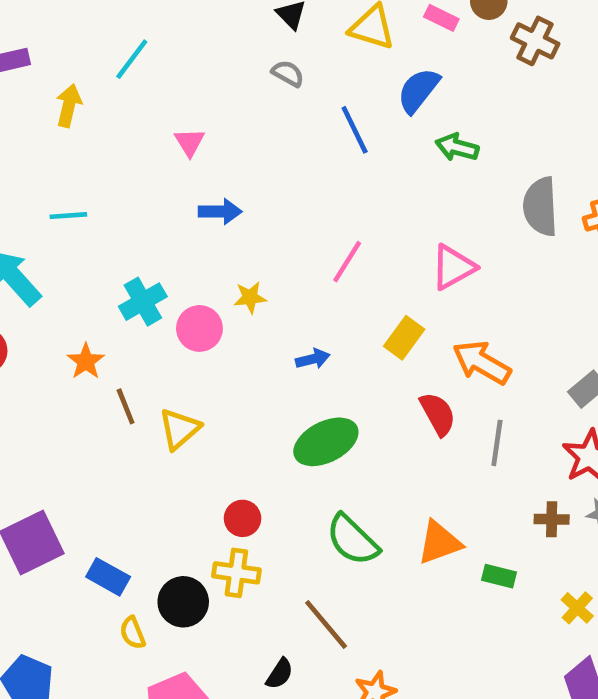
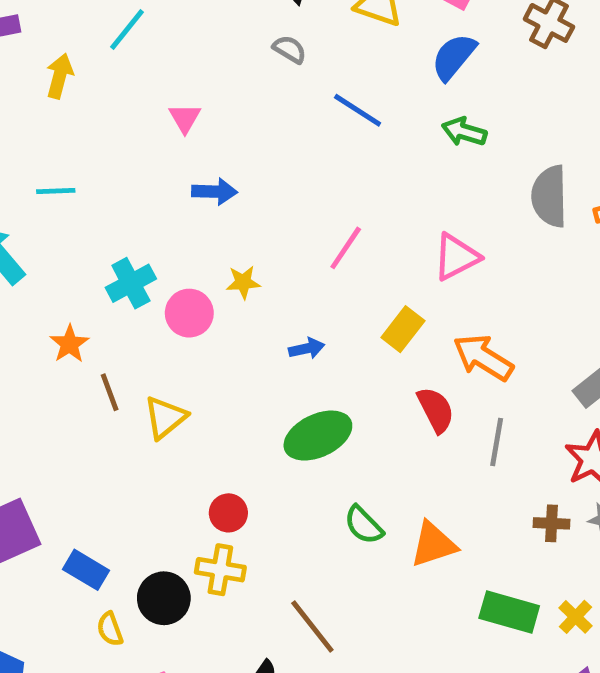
blue semicircle: (418, 90) -> (454, 57), moved
blue line: (355, 130) -> (358, 110), turned -33
green semicircle: (352, 540) -> (364, 525), moved, size x0.7
green rectangle: (499, 576) -> (509, 612), moved, size x1.6

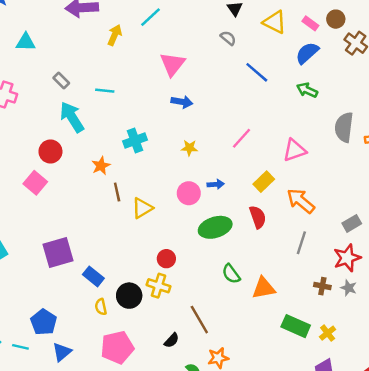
pink triangle: (185, 118) -> (172, 64), size x1.6
pink circle: (189, 313) -> (189, 193), moved
red semicircle: (436, 410) -> (258, 217), moved

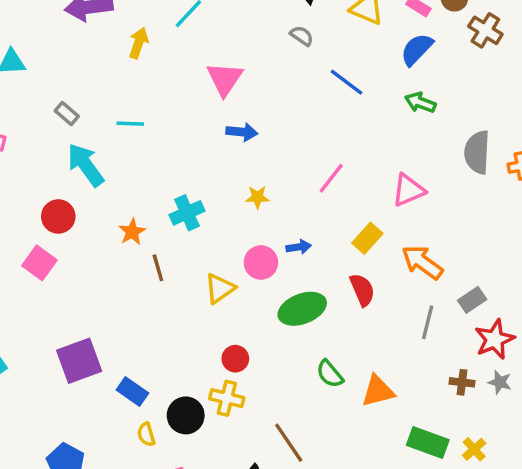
cyan cross: (135, 141) -> (187, 213), moved
yellow triangle: (142, 208) -> (220, 288), moved
gray rectangle: (352, 223) -> (472, 300), moved

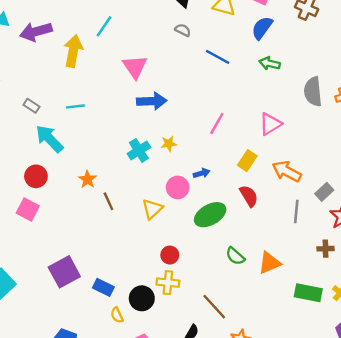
yellow arrow: (139, 43) -> (73, 51), size x1.5
blue arrow: (242, 132) -> (152, 101), size x1.4
cyan cross: (187, 213) -> (139, 150), moved

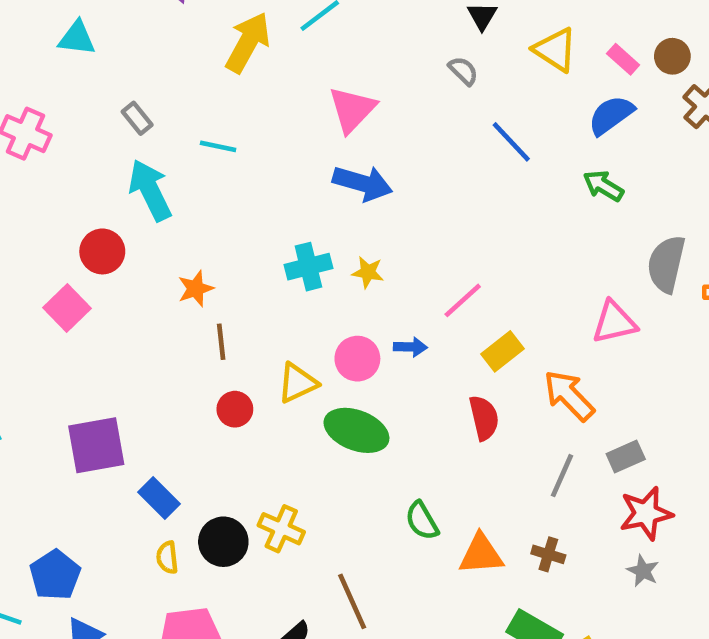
pink line: (217, 124) -> (463, 300), moved
pink triangle: (270, 124) -> (614, 322), moved
green ellipse: (210, 215) -> (356, 430), moved, turned 32
brown cross: (325, 249) -> (548, 554), moved
red circle: (170, 255) -> (235, 409), moved

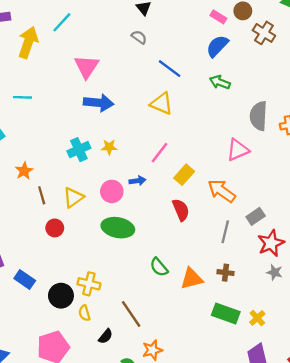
yellow triangle: (555, 50) -> (162, 104), moved
yellow triangle: (297, 383) -> (73, 197), moved
yellow semicircle: (167, 557) -> (84, 313), moved

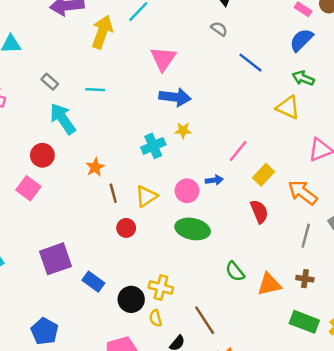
yellow triangle: (162, 104) -> (288, 107), moved
yellow star: (109, 147) -> (183, 130), moved

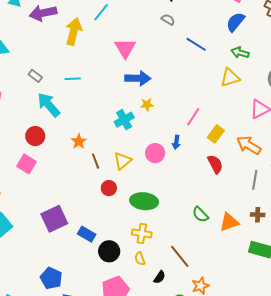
yellow triangle: (288, 107) -> (230, 78), turned -35
blue arrow: (214, 180) -> (176, 142), turned 112
green ellipse: (193, 229) -> (144, 201), moved
black circle: (131, 299) -> (109, 251), moved

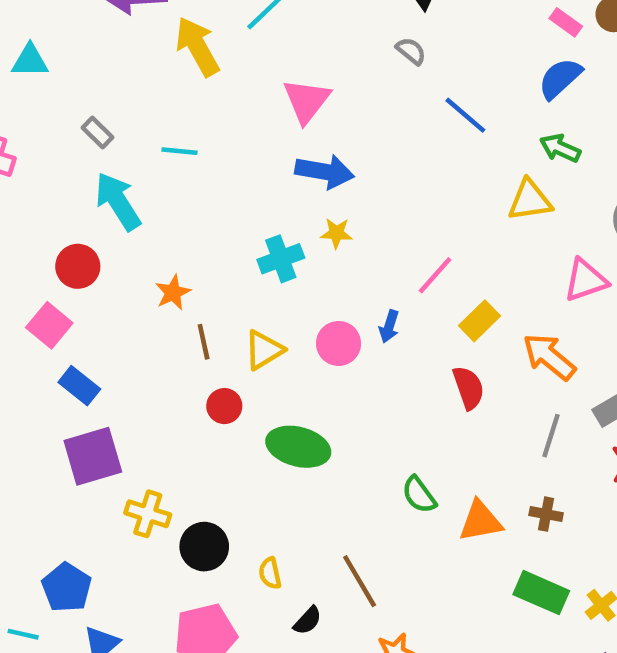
yellow arrow: (74, 31) -> (197, 47), turned -52
yellow cross: (142, 233) -> (148, 514), moved
blue rectangle: (87, 234) -> (79, 386), moved

